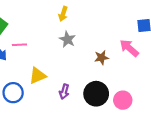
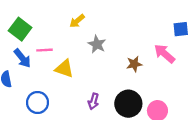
yellow arrow: (63, 14) -> (77, 21), moved, turned 32
yellow triangle: (38, 76) -> (64, 69), moved, turned 42

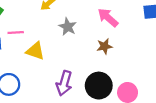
pink arrow: (164, 54) -> (108, 18), moved
purple arrow: (93, 101) -> (64, 83), size x1.5

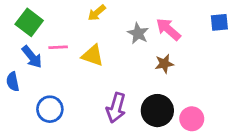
gray star: (68, 27) -> (138, 33), moved
yellow triangle: (35, 51) -> (93, 55), moved

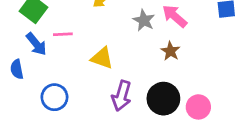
yellow triangle: (93, 55) -> (102, 58), moved
brown star: (164, 64) -> (170, 51), turned -30

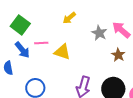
yellow triangle: (102, 58) -> (62, 52), moved

